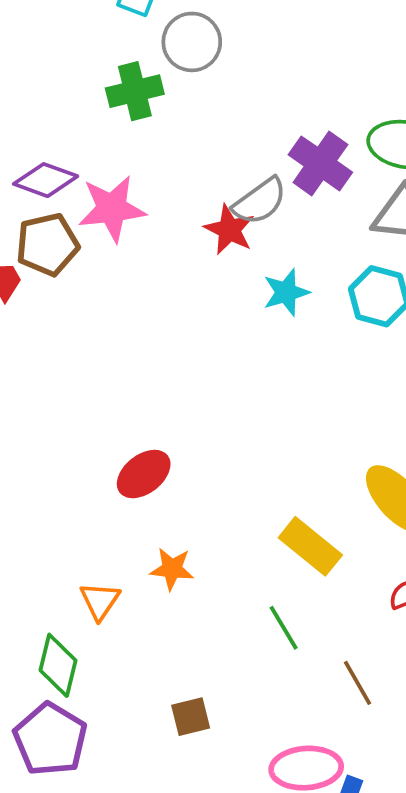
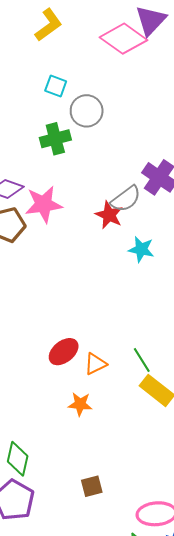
cyan star: (286, 292) -> (141, 249), turned 30
orange triangle: (100, 601) -> (95, 364), moved, turned 30
green line: (284, 628) -> (142, 360), moved

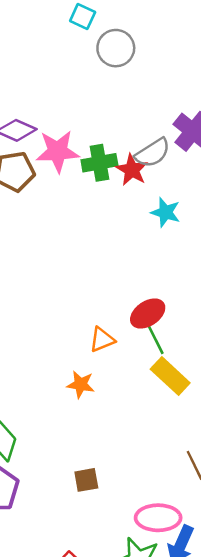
green cross: (55, 139) -> (99, 163), moved
red ellipse: (64, 352) -> (148, 314), moved

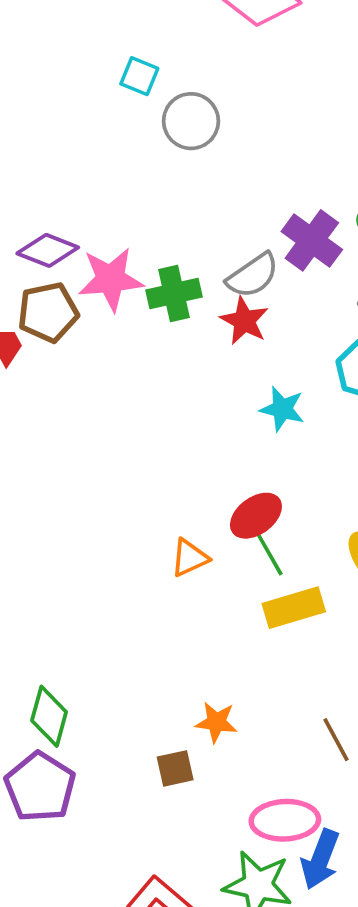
red star: (132, 170) -> (244, 321), moved
cyan star: (166, 212) -> (282, 409), moved
yellow rectangle: (170, 376) -> (294, 608), turned -57
orange star: (81, 385) -> (216, 722), moved

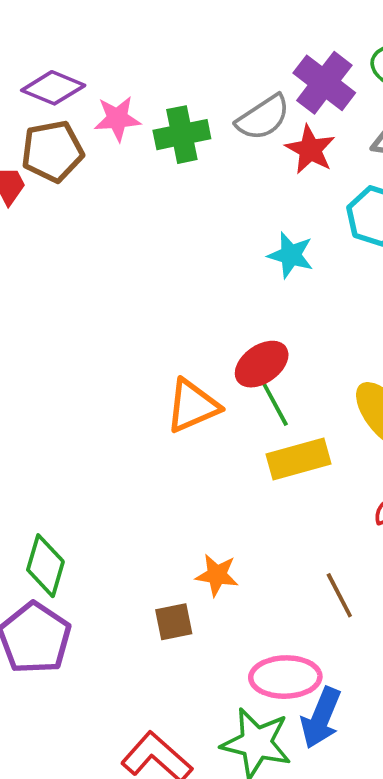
pink star: (111, 279) -> (117, 119), size x0.7
red star: (244, 321) -> (310, 149), moved
orange triangle: (189, 558) -> (193, 406), size x1.4

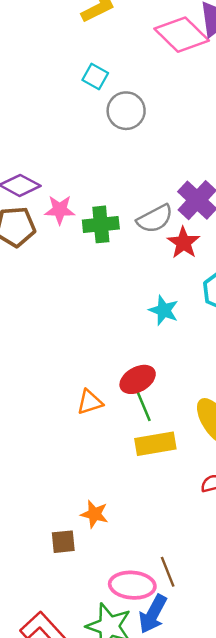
orange triangle: (193, 406) -> (90, 402), size x0.7
brown line: (339, 595) -> (168, 572), moved

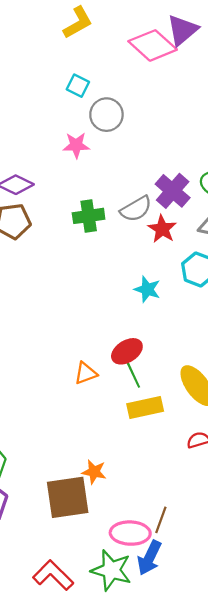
pink star: (60, 210) -> (76, 145), moved
brown square: (63, 542) -> (68, 497), size x2.0
brown line: (168, 572) -> (161, 520), turned 44

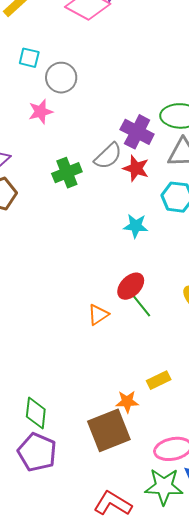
yellow rectangle: (145, 407) -> (159, 380), moved, size x0.7

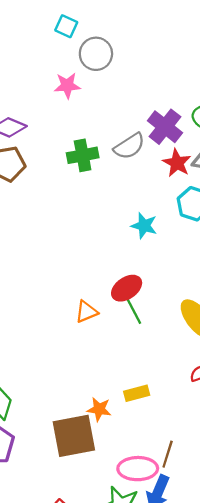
red star: (136, 168) -> (177, 163), moved

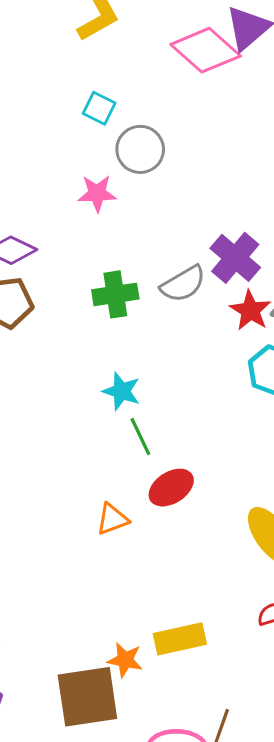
cyan star: (144, 226) -> (122, 391), moved
green line: (134, 311) -> (140, 436), moved
yellow rectangle: (137, 393) -> (180, 639), size x1.4

